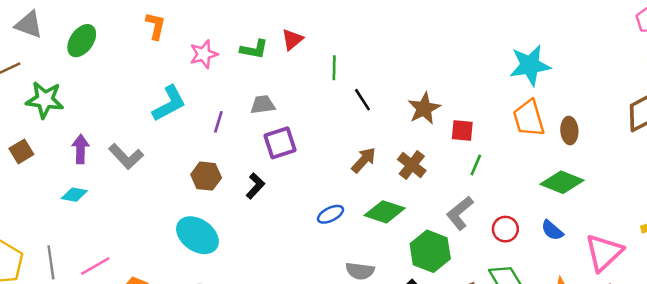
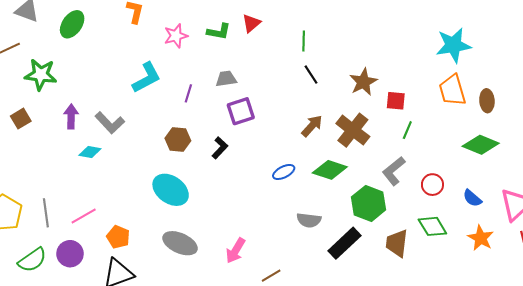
green line: (334, 68) -> (304, 41), moved
brown cross: (412, 165) -> (353, 130), size x1.4
cyan diamond: (74, 195) -> (90, 152), moved
blue semicircle: (552, 230) -> (472, 198), moved

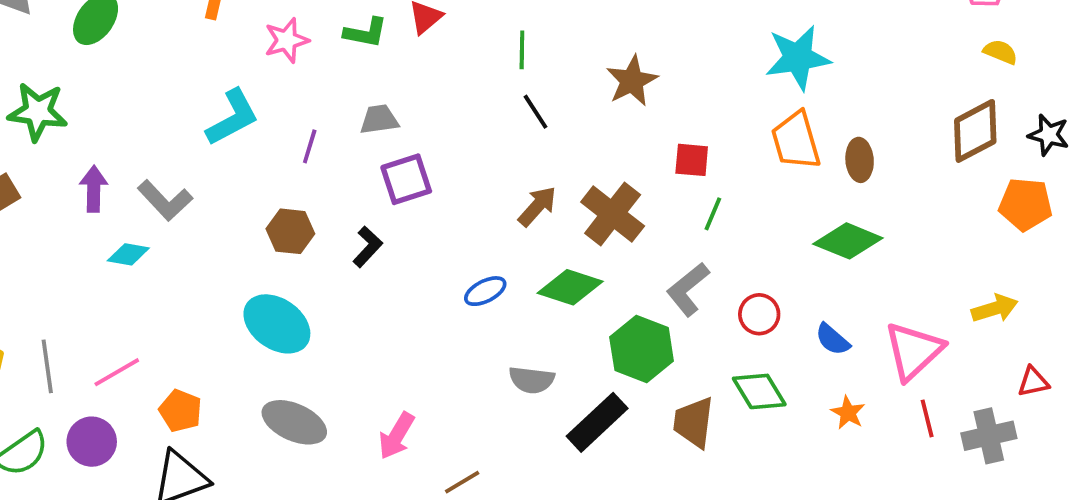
brown star: (363, 82) -> (632, 81), moved
orange star: (481, 238) -> (848, 413), size x0.7

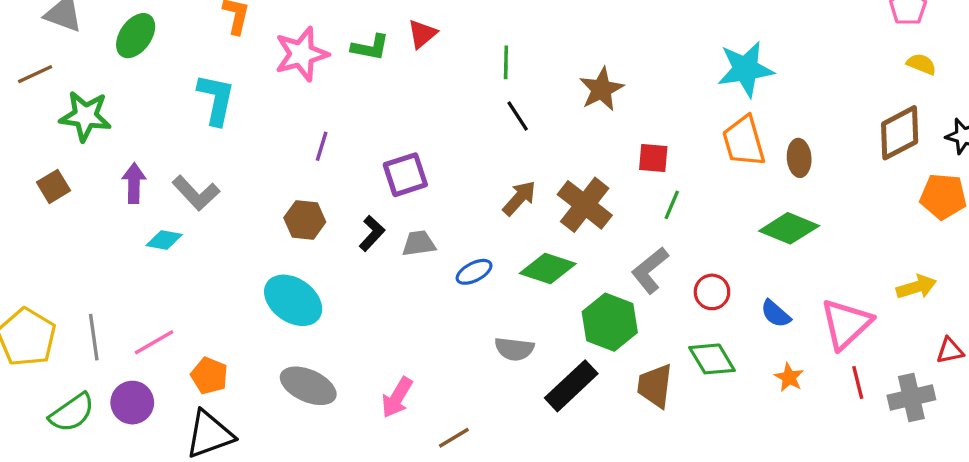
pink star: (287, 40) -> (301, 54), size x1.4
cyan L-shape: (233, 117) -> (216, 99), moved, turned -50
gray trapezoid: (379, 119) -> (419, 243), moved

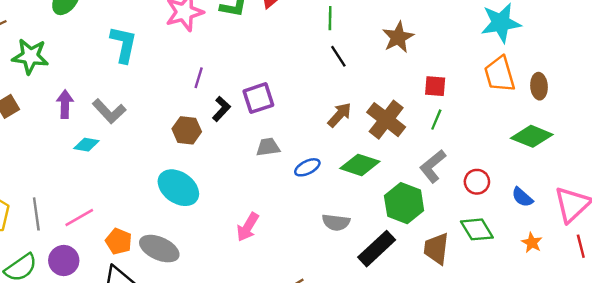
green line: (672, 205) -> (436, 120), moved
black L-shape: (372, 233) -> (221, 109), moved
gray ellipse: (308, 386) -> (159, 249), moved
pink arrow: (397, 398) -> (248, 227), moved

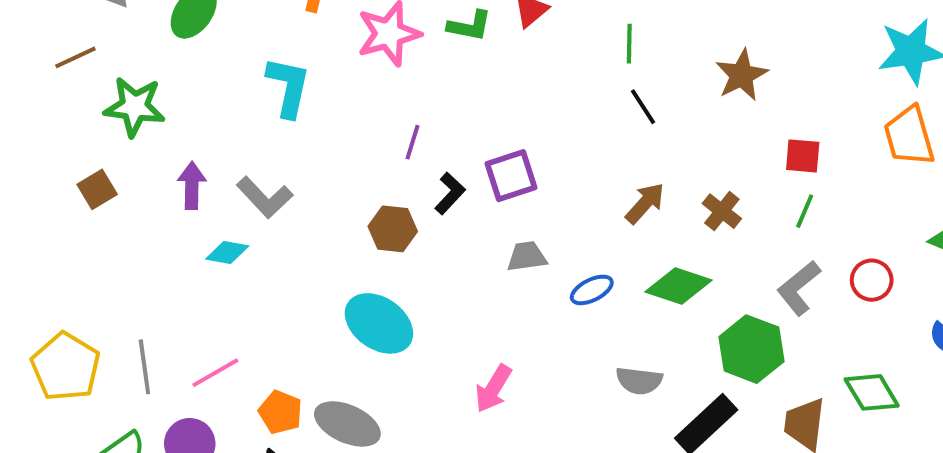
brown cross: (386, 120) -> (722, 211), size x0.6
red circle: (477, 182) -> (872, 280), moved

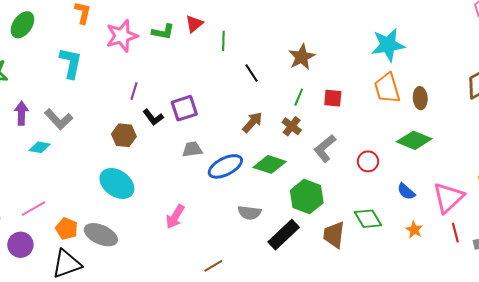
green line: (629, 44) -> (223, 41), moved
black L-shape: (450, 193) -> (153, 117), turned 100
green line: (805, 211) -> (299, 97), moved
gray L-shape: (799, 288) -> (325, 148), moved
blue ellipse: (592, 290) -> (225, 166), size x1.6

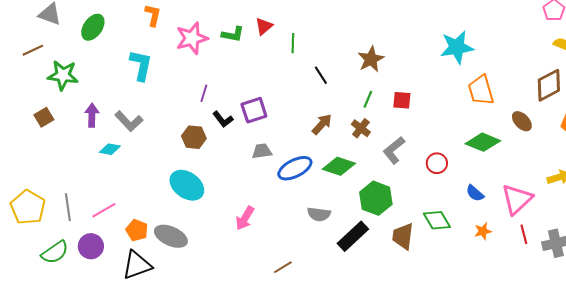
orange trapezoid: (387, 88) -> (481, 90), moved
brown ellipse: (420, 98) -> (522, 121), moved, turned -40
orange star: (414, 230) -> (483, 231), turned 30

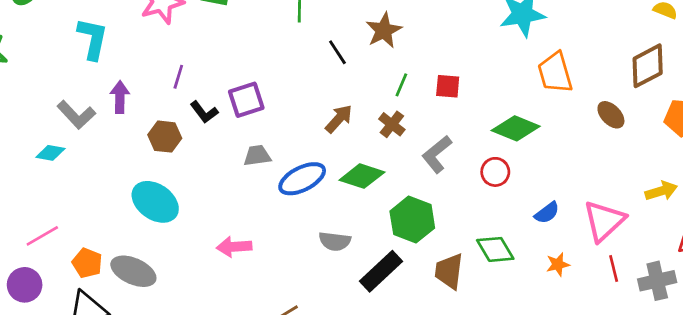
brown star: (371, 59) -> (384, 30), moved
purple arrow: (92, 115) -> (120, 97), moved
green diamond: (483, 142) -> (516, 128), moved
blue semicircle: (475, 193) -> (547, 213), turned -78
pink arrow: (245, 218) -> (234, 247), turned 55

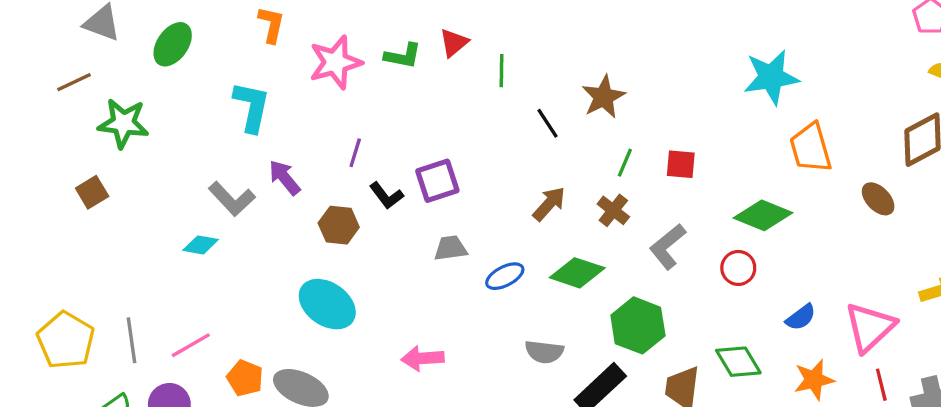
purple arrow: (120, 97) -> (284, 177), turned -40
blue ellipse: (302, 179) -> (505, 276), size x0.7
orange star: (558, 264) -> (814, 380), size x1.4

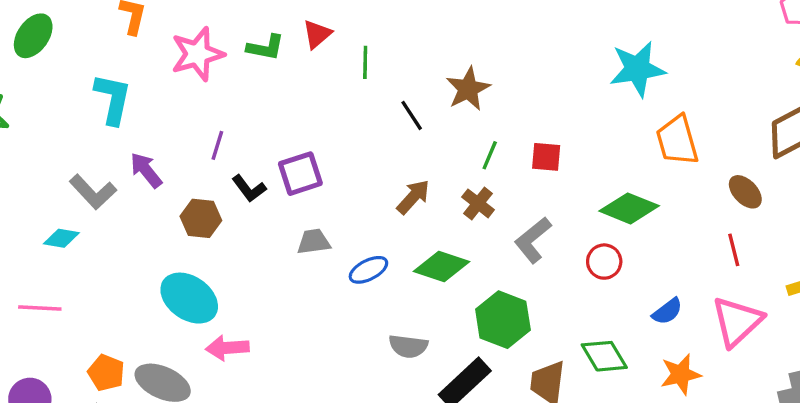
pink line: (191, 345) -> (40, 308), moved, turned 33
pink arrow: (423, 358) -> (227, 348), moved
red line: (881, 385) -> (734, 250), moved

